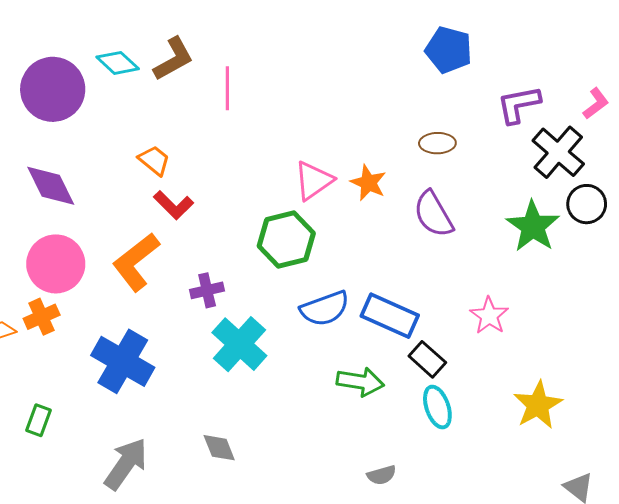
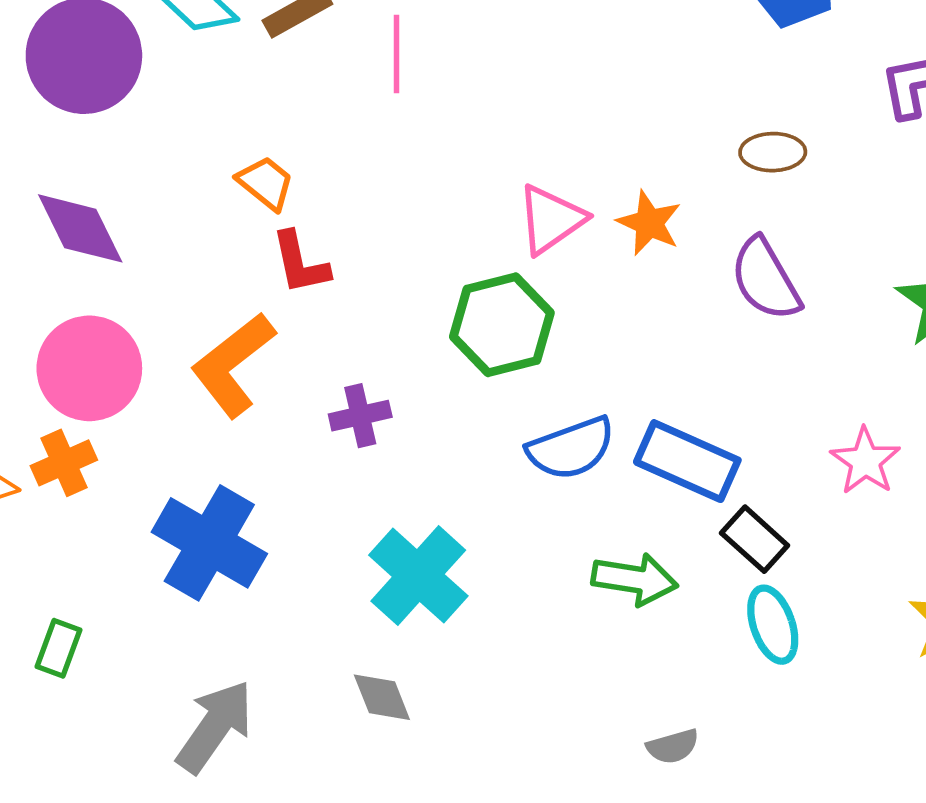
red L-shape: (174, 205) -> (300, 263), turned 33
cyan cross: (239, 344) -> (418, 576), moved

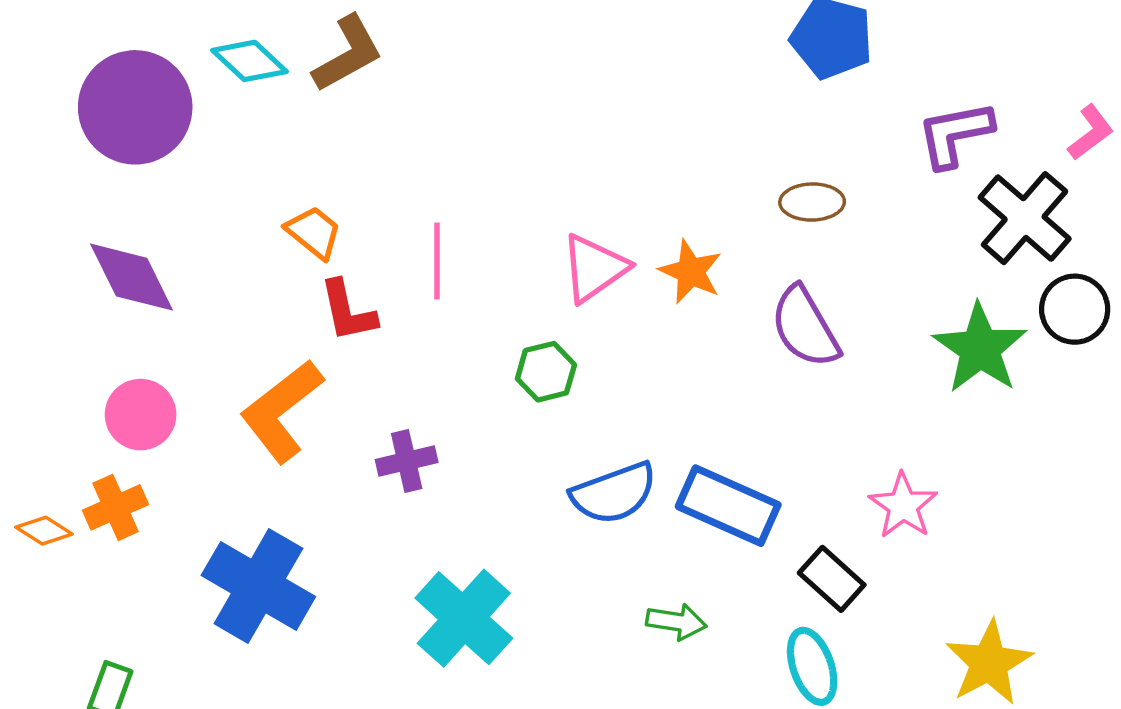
pink line: (397, 54) -> (437, 261), moved
green hexagon: (502, 325) -> (546, 372), size x0.6
pink circle: (89, 368) -> (141, 415), size x0.7
black rectangle: (755, 539) -> (832, 579), moved
green arrow: (635, 579) -> (676, 622), size x0.7

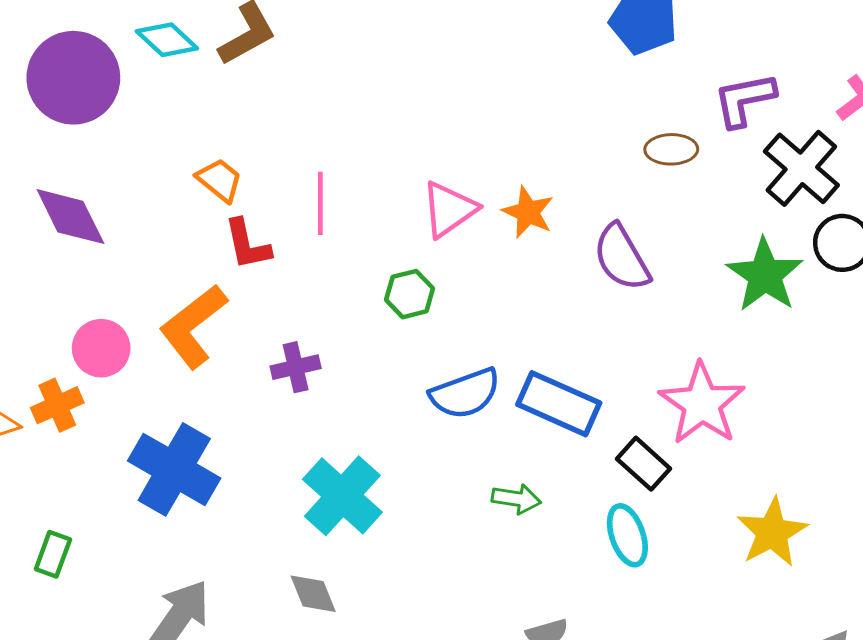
brown ellipse: (812, 202) -> (671, 149), moved
pink circle: (141, 415) -> (101, 348), moved
pink star: (903, 506) -> (702, 404), size x1.5

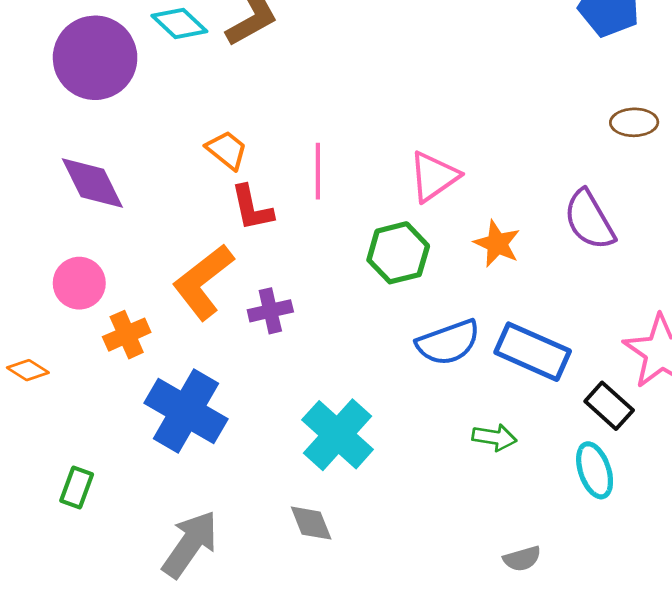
orange star: (528, 212) -> (497, 244), moved
green hexagon: (410, 294) -> (398, 253), size x1.4
pink circle: (101, 348) -> (79, 283), moved
purple cross: (296, 367) -> (270, 311), moved
orange cross: (57, 405) -> (127, 335), moved

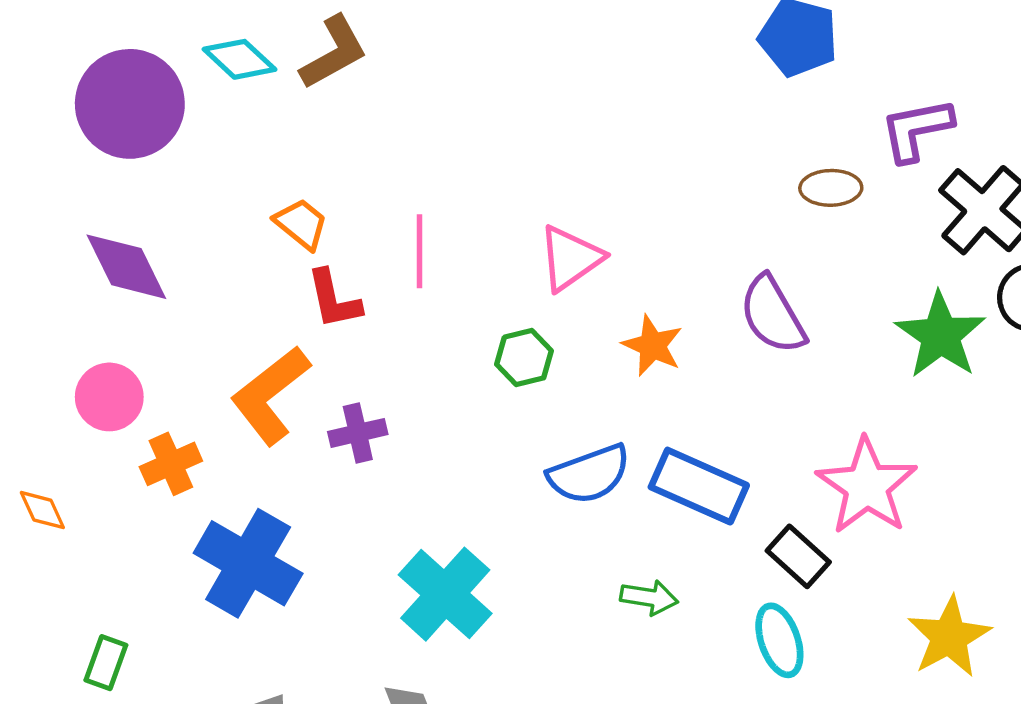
green hexagon: (398, 253) -> (524, 358), size x0.7
orange diamond: (28, 370) -> (42, 510), turned 33

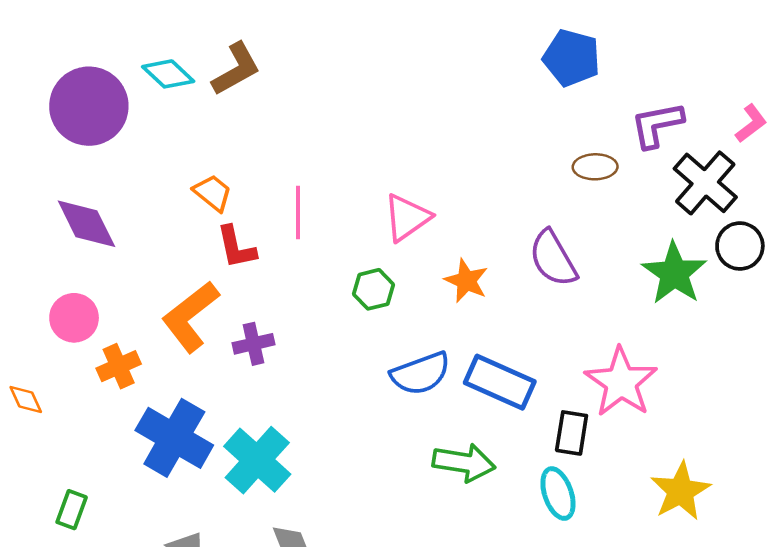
black rectangle: (798, 556) -> (572, 433), turned 57
cyan cross: (445, 594) -> (257, 460), moved
green arrow: (649, 597) -> (464, 463), size x1.5

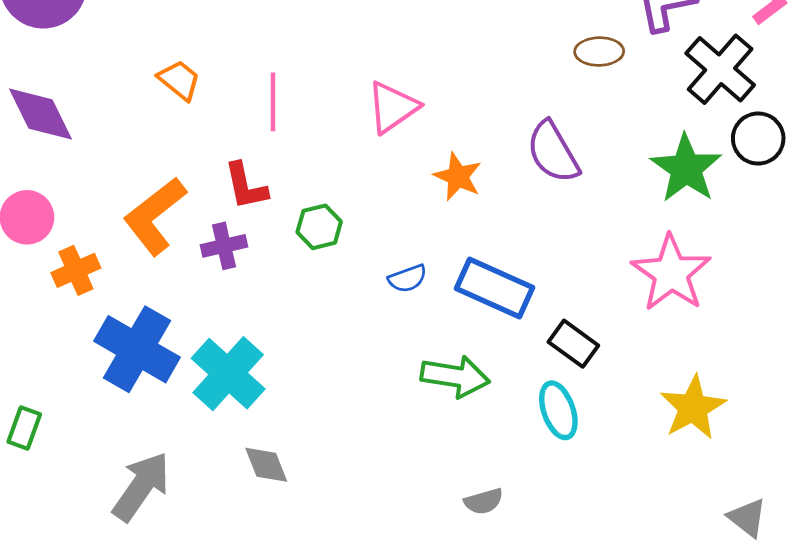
red L-shape: (236, 247) -> (246, 186), moved
green hexagon: (374, 289) -> (319, 227), moved
blue semicircle: (421, 373) -> (408, 278), size x0.6
pink star: (621, 382) -> (671, 273), moved
black rectangle: (572, 433) -> (573, 344), turned -63

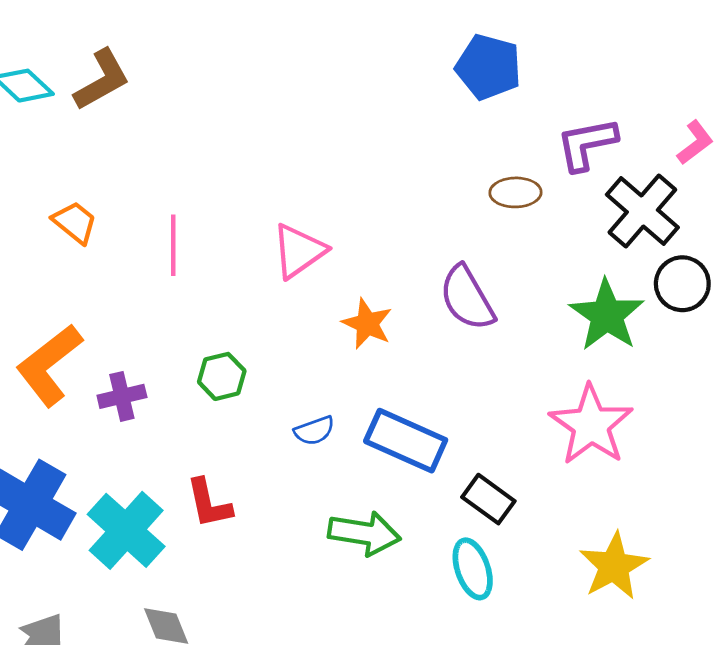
red L-shape: (246, 186) -> (209, 503), moved

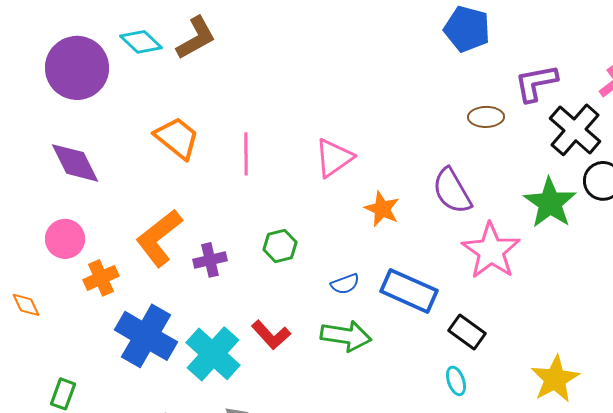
orange trapezoid: (75, 222) -> (177, 138), size x1.4
pink star: (591, 425) -> (491, 251), moved
red L-shape: (209, 503) -> (271, 335), turned -30
green arrow: (364, 533) -> (346, 336), moved
cyan ellipse: (473, 569) -> (456, 381), size x0.7

